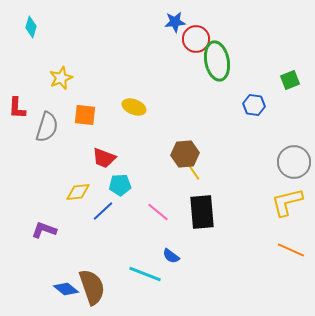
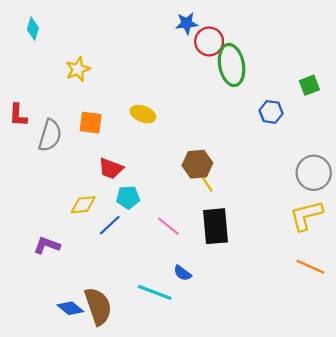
yellow star: (61, 78) -> (78, 69), moved

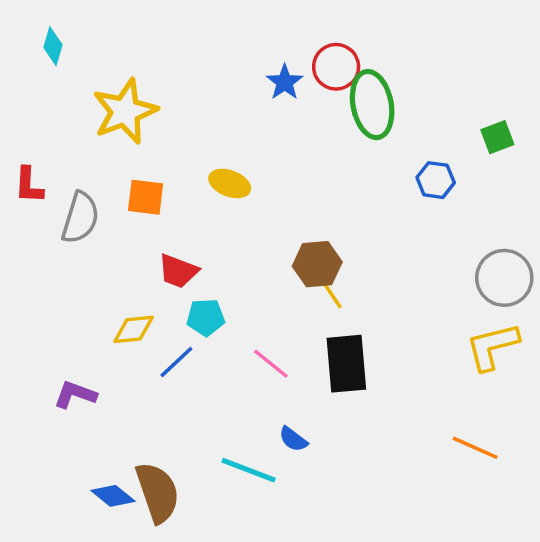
blue star: (187, 23) -> (285, 82), moved, turned -30
yellow star: (78, 69) -> (125, 111), size x1.6
orange line: (311, 267) -> (475, 448), moved

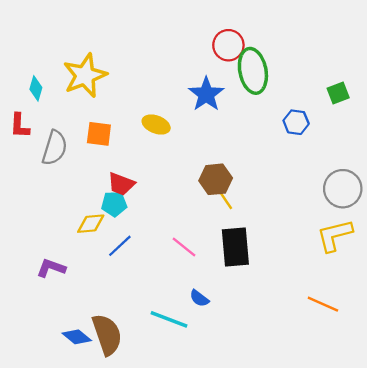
cyan diamond: (53, 46) -> (36, 88), moved
blue star: (285, 82) -> (206, 94), moved, size x1.4
cyan pentagon: (206, 317) -> (114, 204), moved

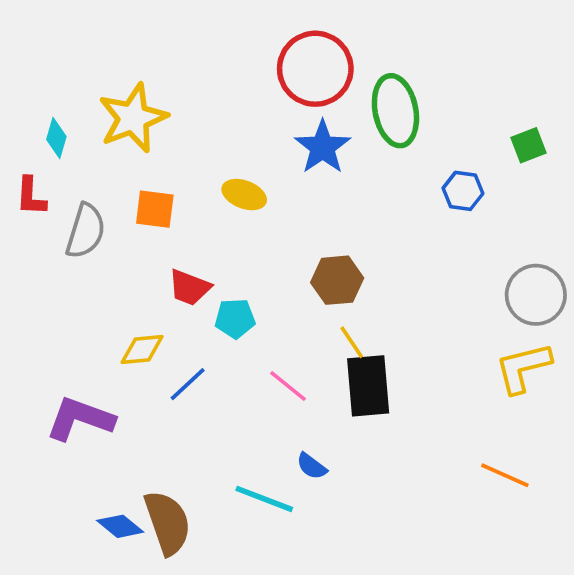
red circle: (228, 45) -> (315, 69), moved, size x1.5
yellow line: (225, 199) -> (352, 342), moved
cyan pentagon: (114, 204) -> (235, 318), moved
purple L-shape: (51, 268) -> (80, 419), size x1.5

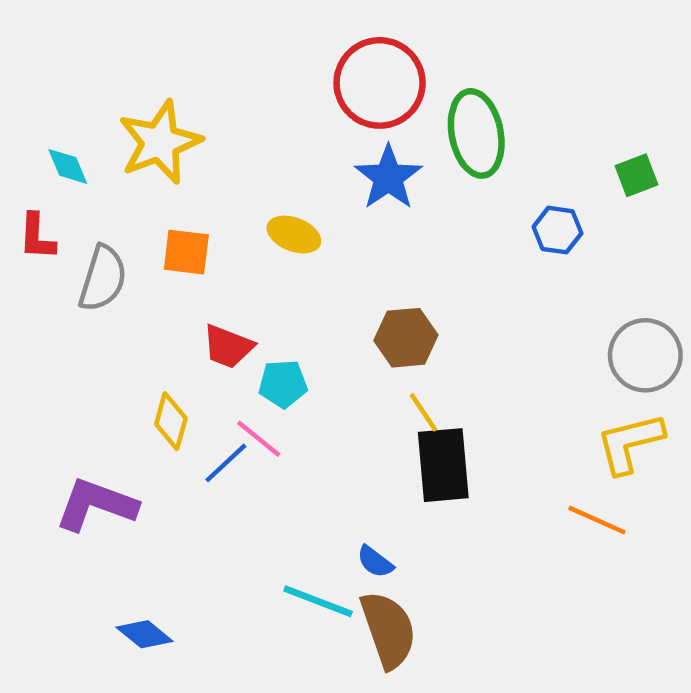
cyan diamond: (56, 138) -> (68, 166), turned -39
yellow diamond: (142, 349) -> (171, 421), turned -69
pink line: (288, 386) -> (259, 439), moved
orange line: (505, 475) -> (597, 520), moved
brown semicircle: (168, 523) -> (388, 630), moved

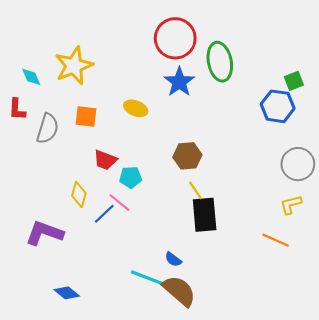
blue hexagon: (557, 230) -> (278, 106), moved, size x1.5
yellow L-shape: (630, 443) -> (291, 205), size x0.7
brown semicircle: (388, 630) -> (179, 291), turned -30

